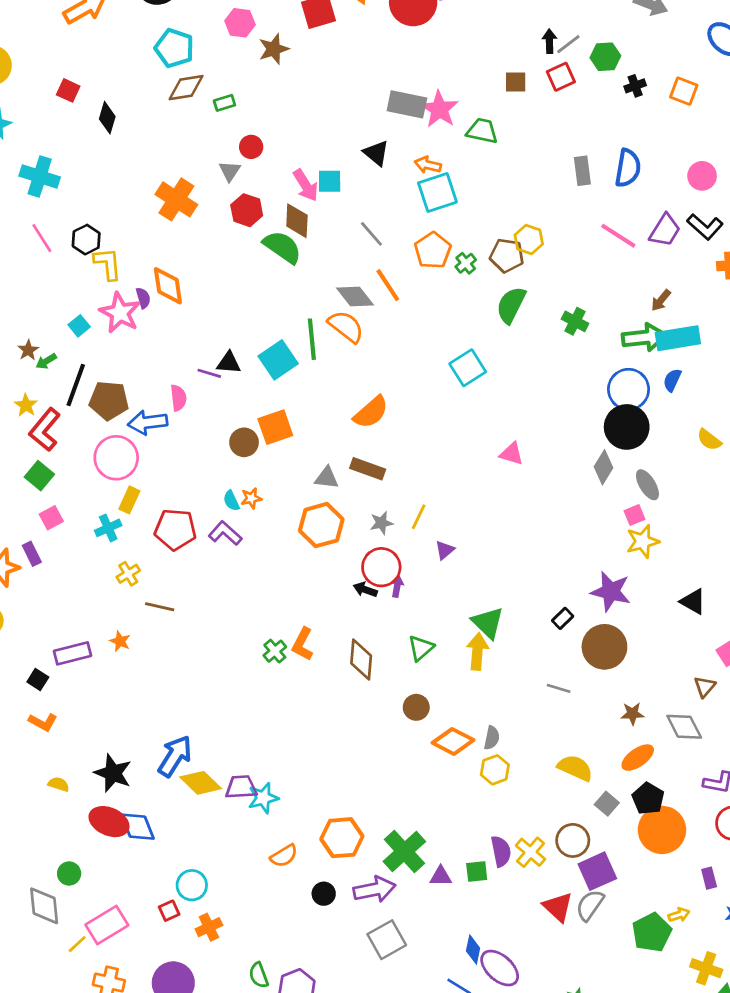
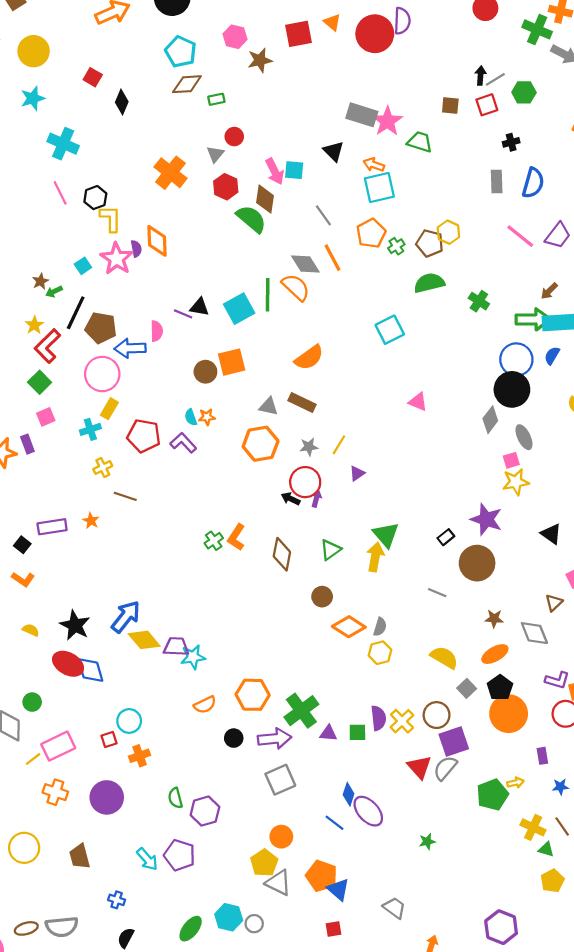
black cross: (635, 86) -> (511, 142), moved
green semicircle: (511, 305) -> (429, 283), turned 44

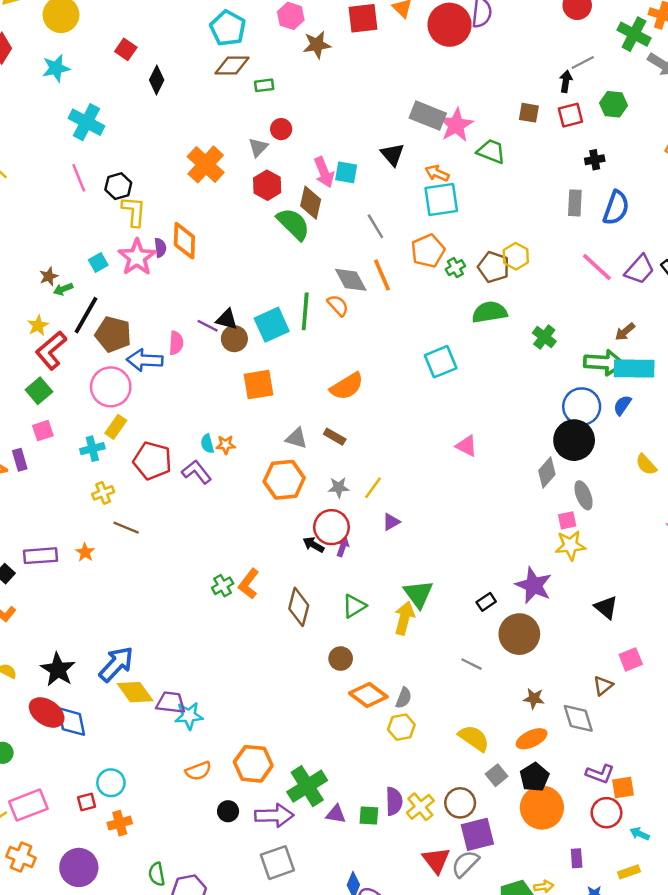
gray line: (495, 79) -> (583, 62), moved
orange semicircle: (296, 287) -> (338, 305), size x0.7
brown circle: (205, 372) -> (234, 339), moved
brown rectangle: (302, 402) -> (335, 437), size x0.7

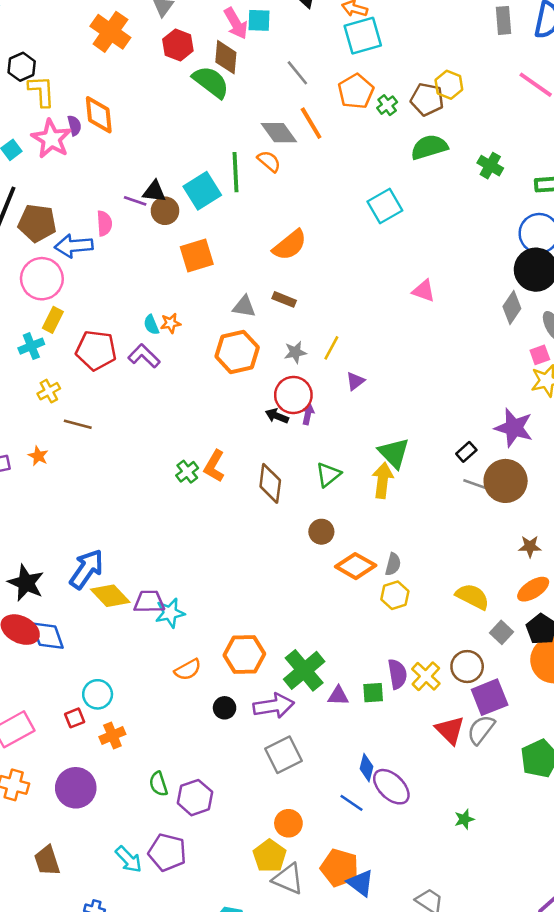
gray line: (472, 664) -> (475, 484), moved

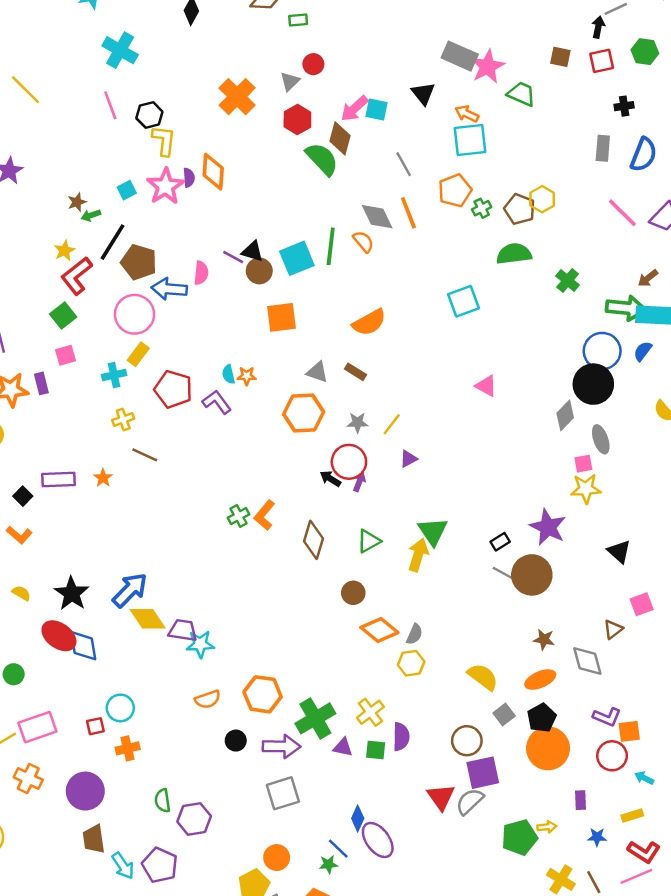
pink arrow: (236, 23) -> (354, 109), turned 68
yellow cross: (426, 676) -> (370, 712), moved
green star: (464, 819) -> (328, 864), moved
brown trapezoid: (47, 861) -> (94, 839), moved

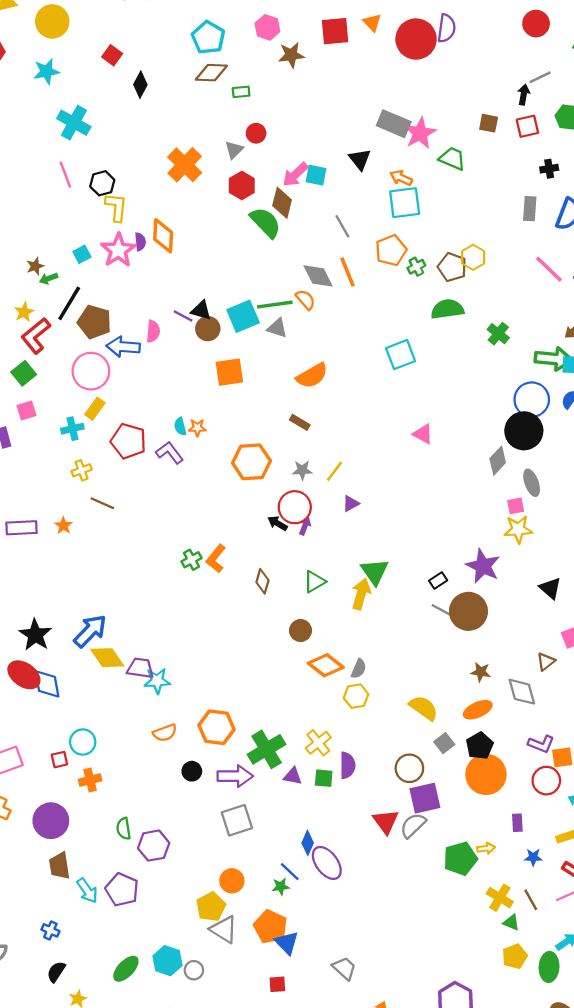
green line: (331, 246) -> (275, 305), turned 76
gray triangle: (317, 372) -> (277, 328), moved
brown diamond: (313, 540) -> (262, 581), size x0.7

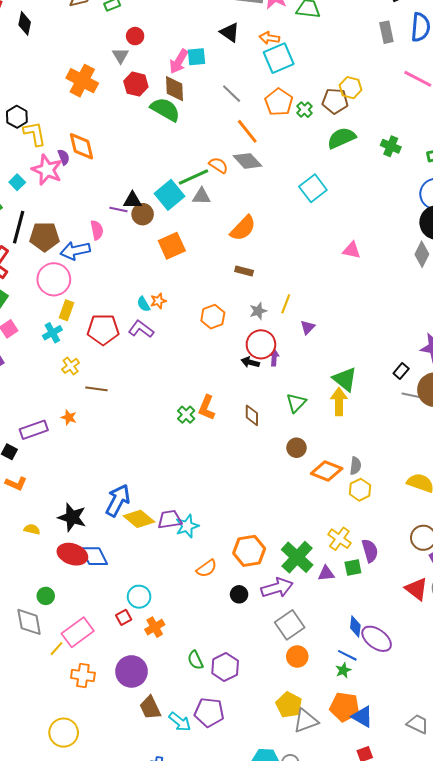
gray diamond: (318, 276) -> (248, 161), moved
orange hexagon: (251, 462) -> (213, 317), size x0.7
orange circle: (232, 881) -> (297, 656), moved
gray triangle: (224, 929) -> (306, 721), turned -36

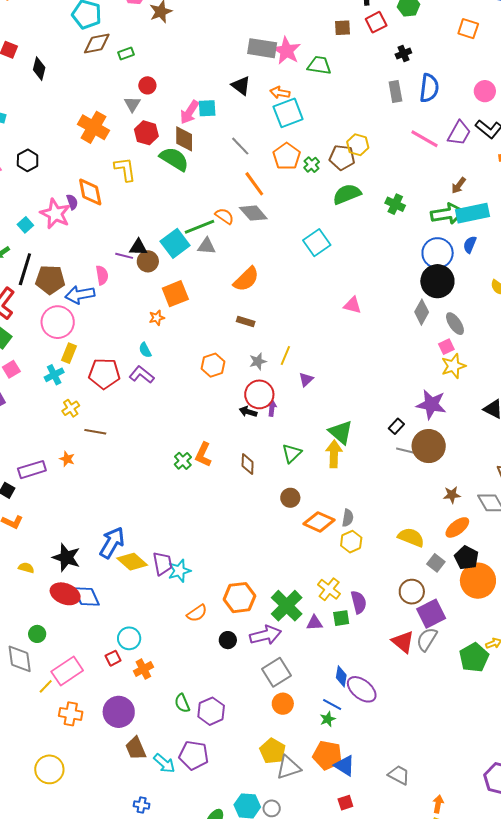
yellow L-shape: (35, 134) -> (125, 169), moved
orange star: (158, 301) -> (157, 318), moved
purple trapezoid: (170, 519) -> (162, 563), turned 85

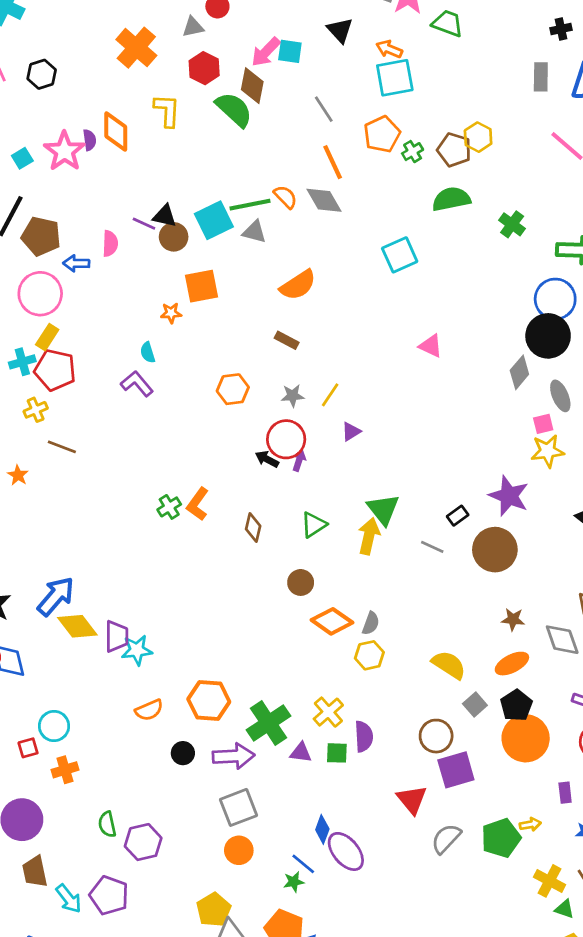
gray triangle: (132, 104) -> (193, 27), turned 36
blue arrow: (80, 295) -> (76, 263), size x0.7
red pentagon: (104, 374) -> (55, 370), moved
gray line: (405, 451) -> (432, 547), moved
gray semicircle: (427, 639) -> (446, 839), moved

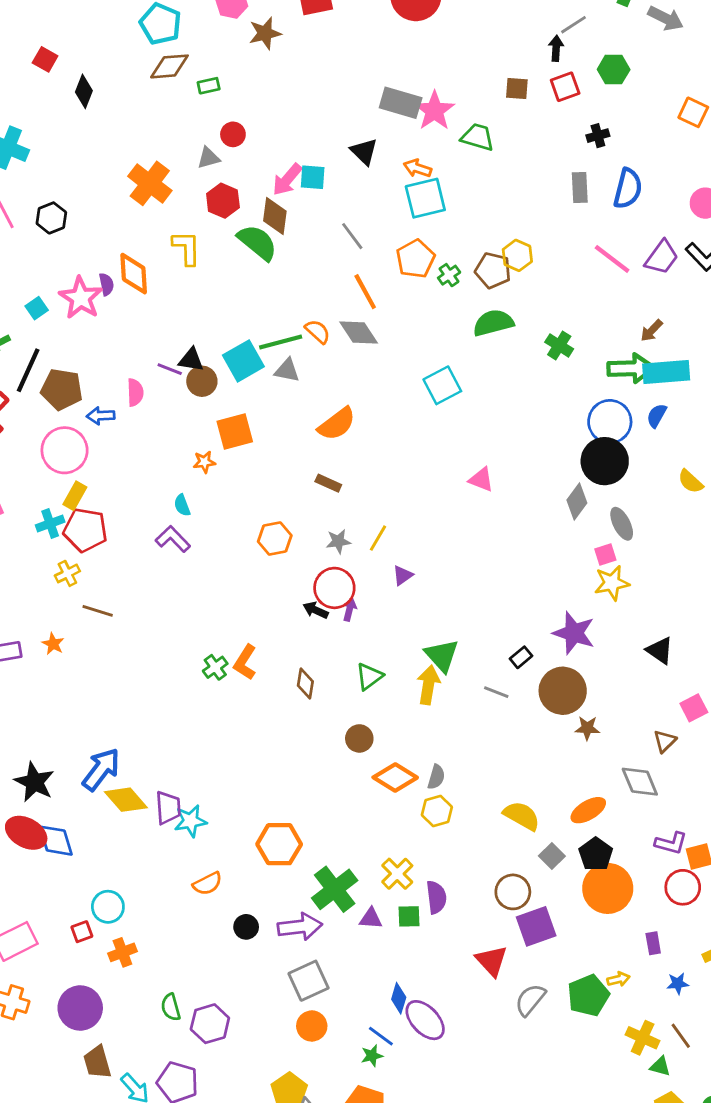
brown star: (513, 619) -> (587, 728), moved
orange hexagon: (209, 700) -> (279, 844), moved

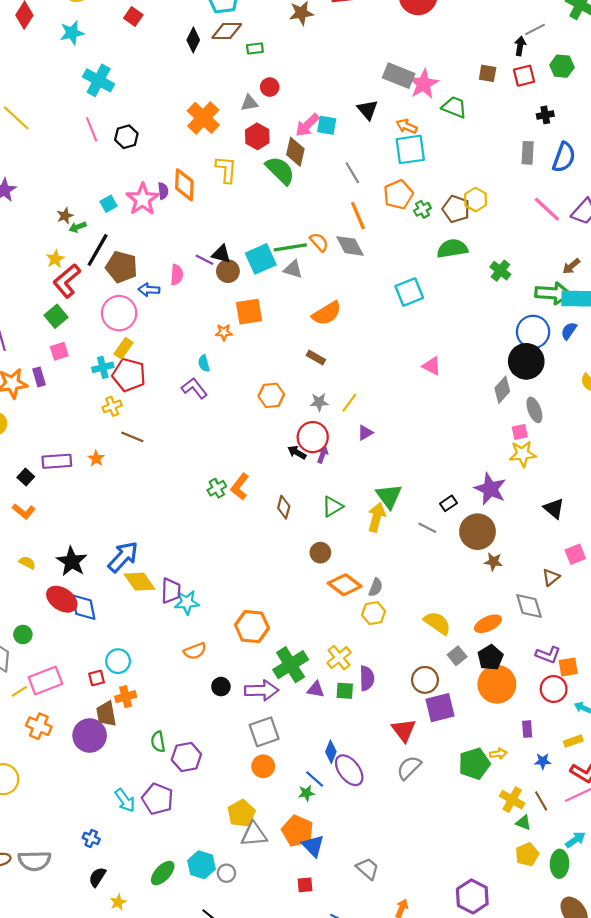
black diamond: (84, 91) -> (193, 40), moved
gray semicircle: (530, 1000) -> (409, 768), moved
brown trapezoid: (97, 1062) -> (106, 714), moved

